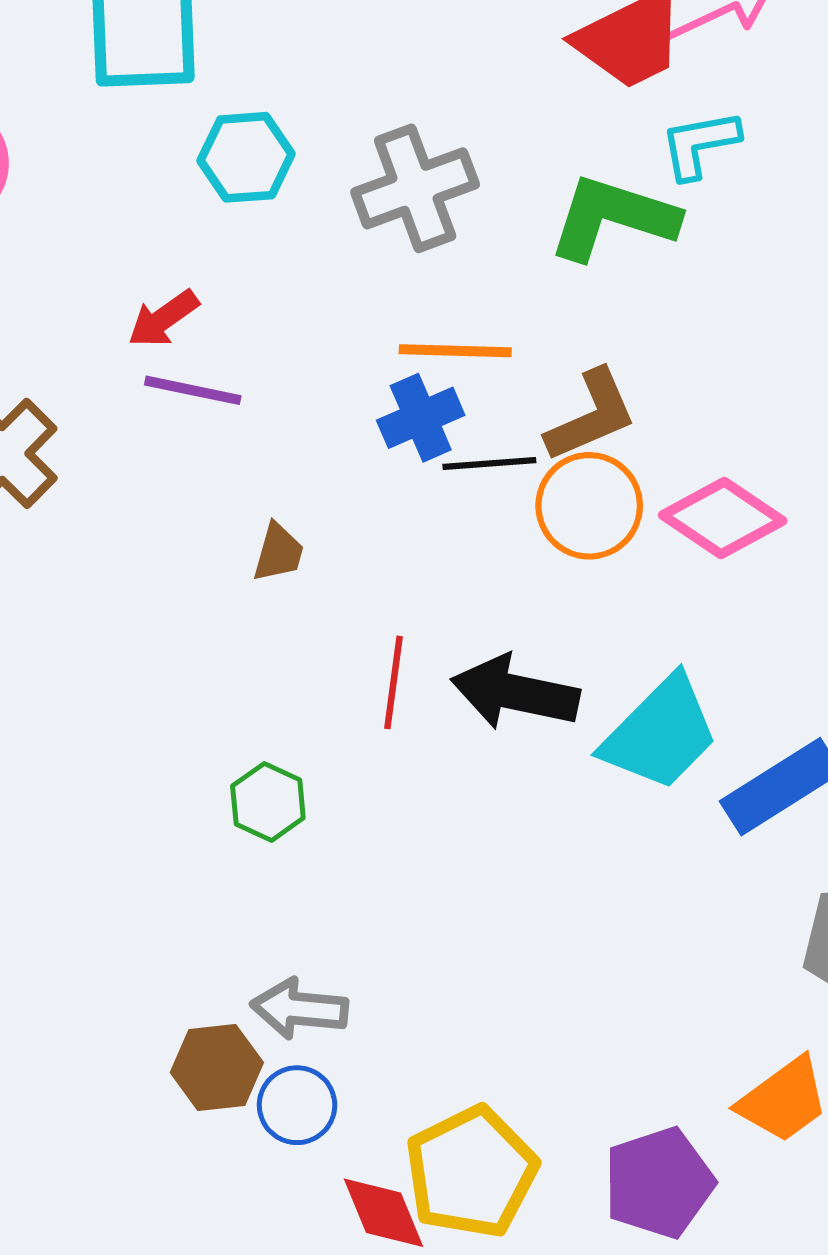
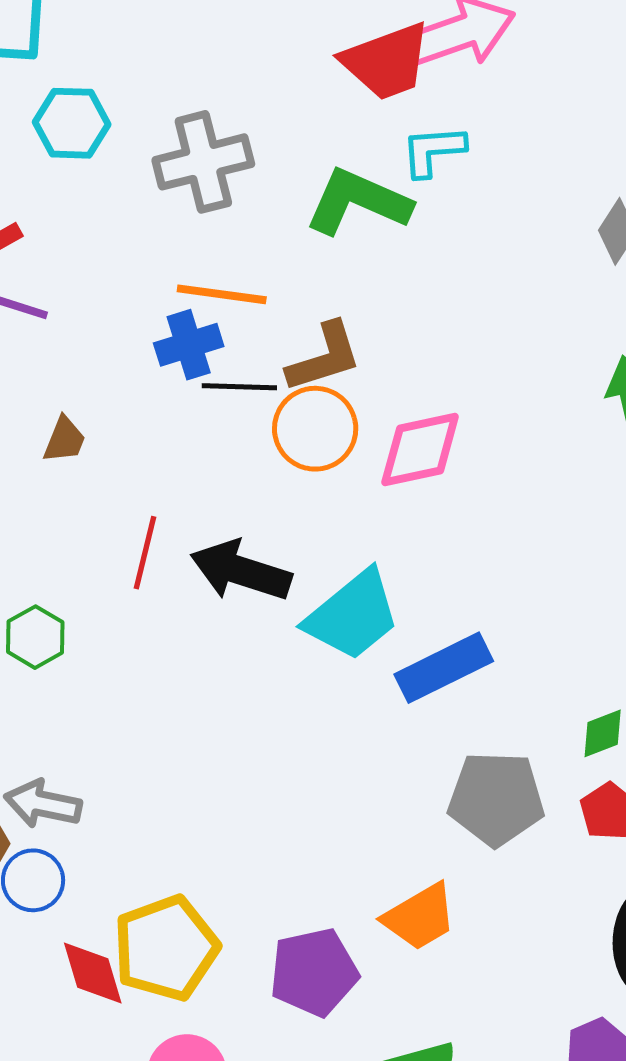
pink diamond: (723, 518) -> (420, 449), turned -52

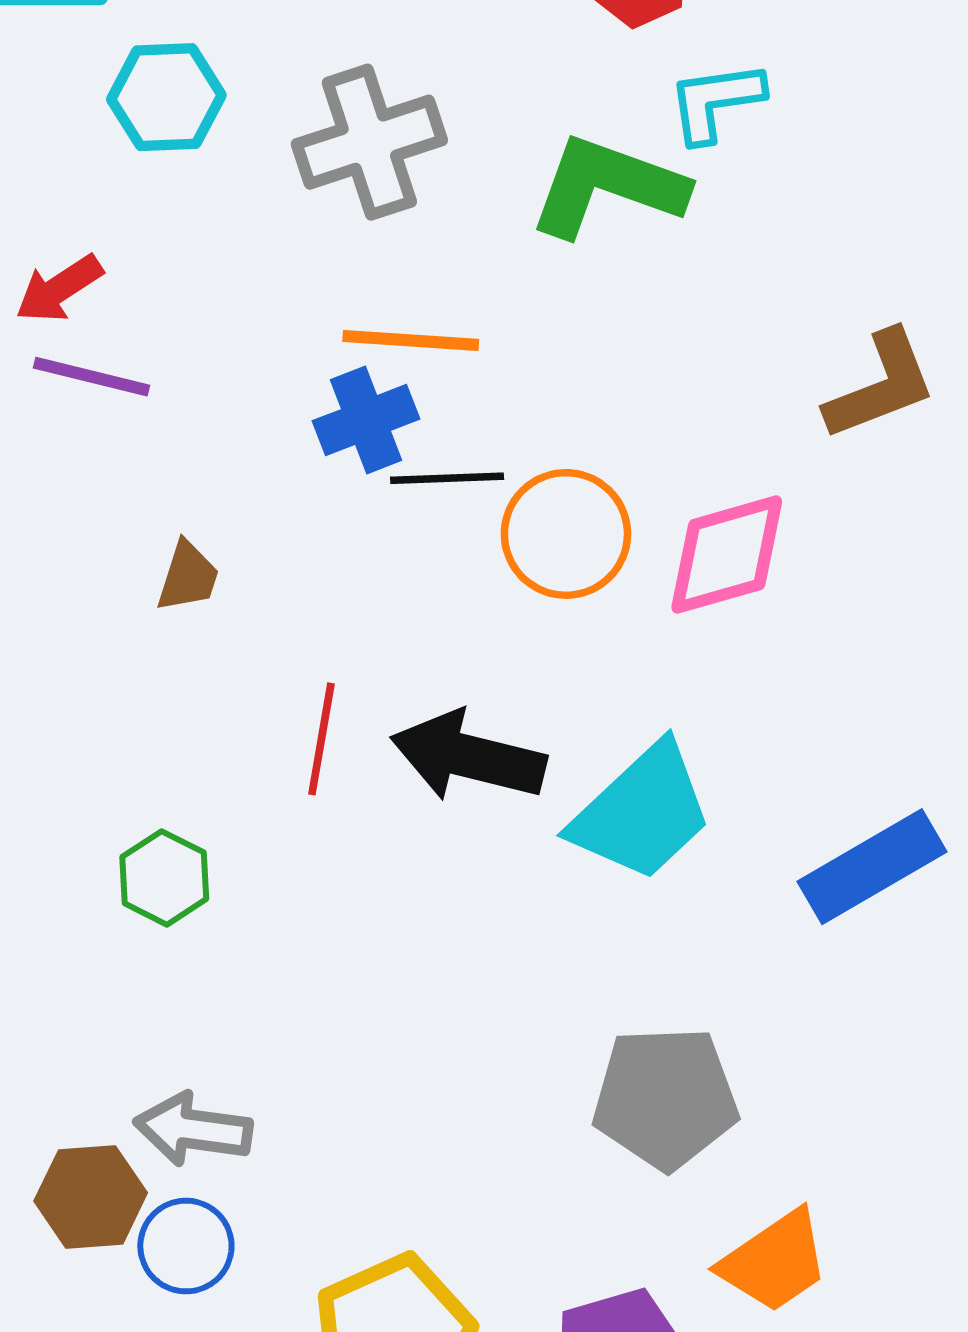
brown L-shape: (324, 357) -> (881, 385), moved
blue rectangle: (444, 668) -> (872, 867), moved
gray pentagon: (496, 799) -> (665, 1098), moved

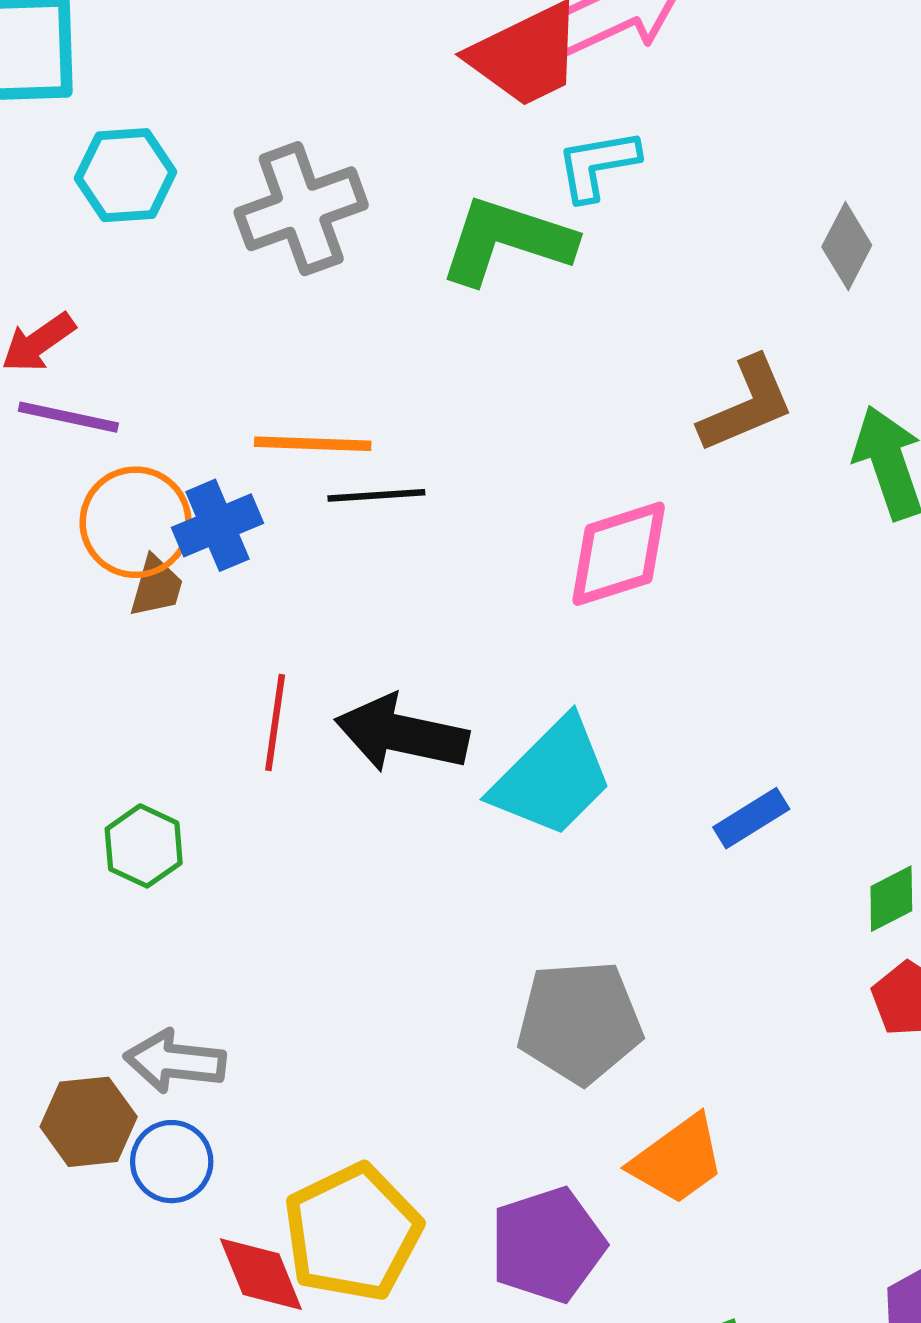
orange line: (411, 340) -> (313, 444), moved
blue cross: (366, 420) -> (218, 525), moved
orange circle: (566, 534) -> (136, 522), moved
blue rectangle: (872, 867) -> (751, 818), size x0.6

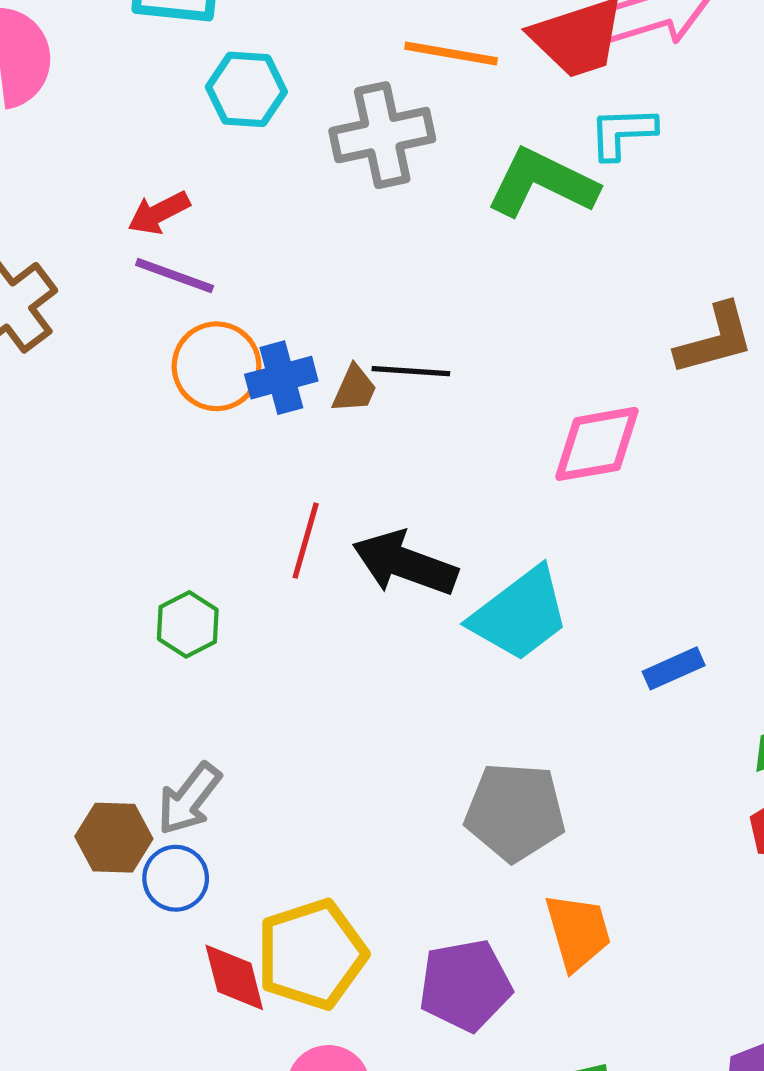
orange line: (313, 444) -> (451, 54), moved
brown trapezoid: (156, 586) -> (354, 389), moved
gray arrow: (175, 1061) -> (189, 799), turned -66
orange trapezoid: (678, 1160) -> (578, 932), turned -78

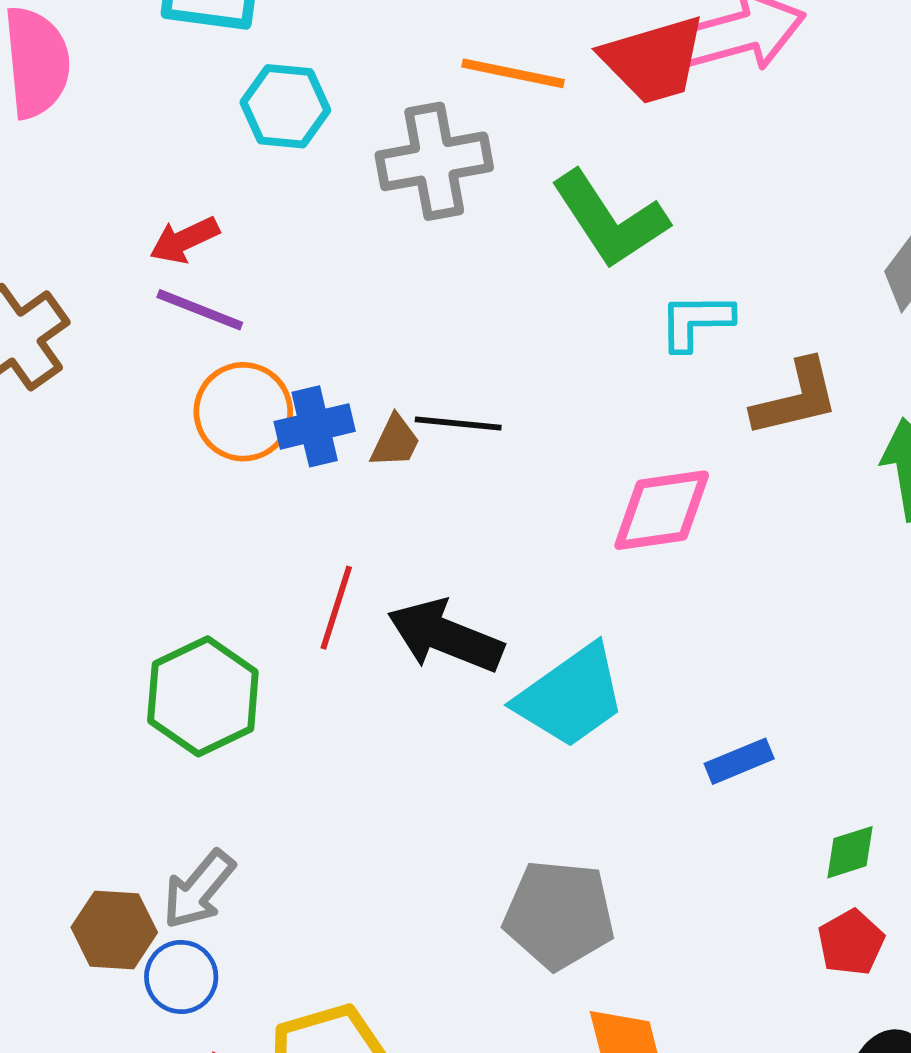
cyan L-shape: (623, 133) -> (696, 321), moved
green L-shape: (542, 183) -> (610, 219), turned -151
green hexagon: (188, 624) -> (203, 696), size x1.6

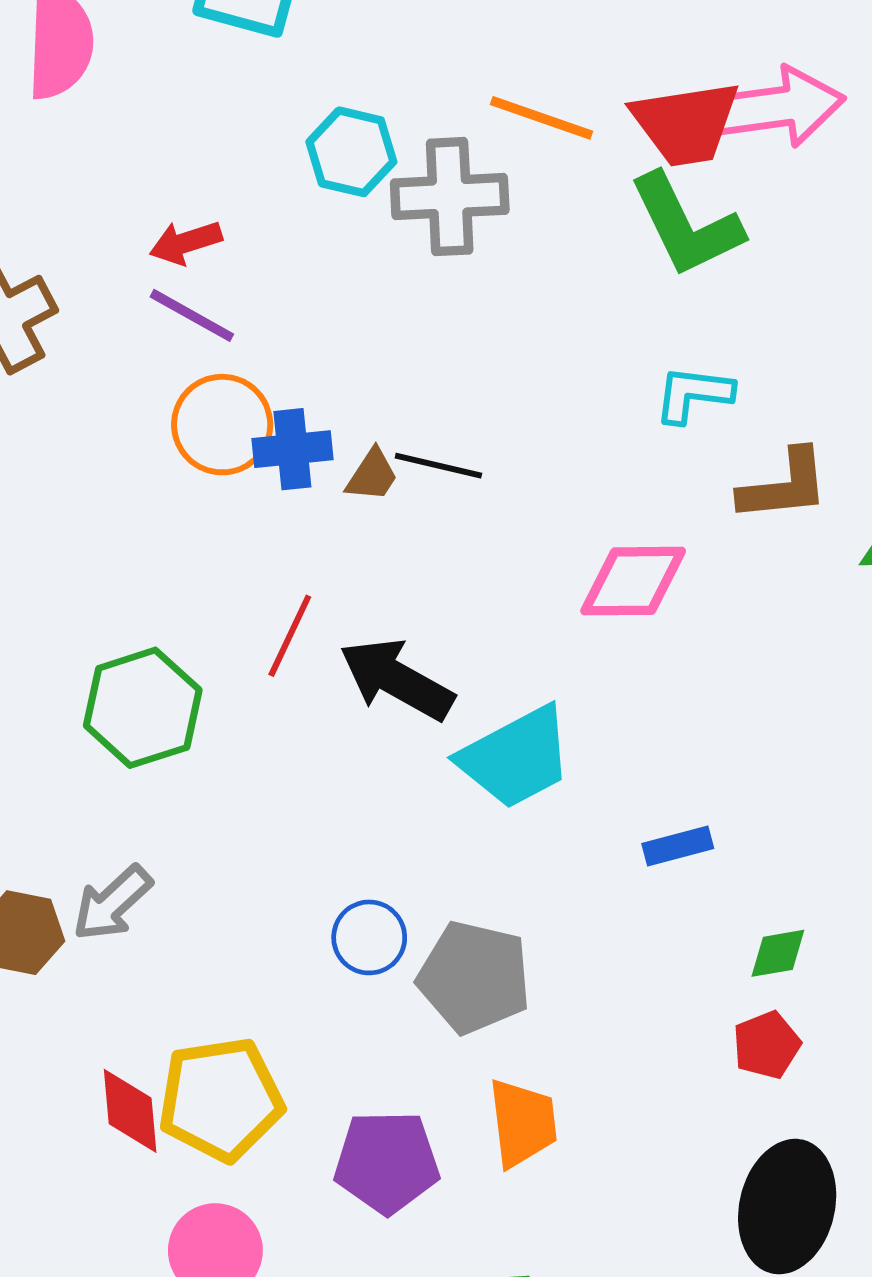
cyan hexagon: (285, 106) -> (351, 152), moved
green L-shape: (610, 219) -> (686, 225), moved
blue circle: (181, 977) -> (369, 937), moved

